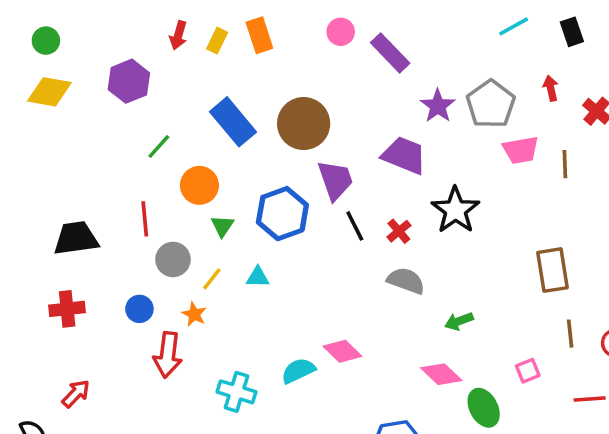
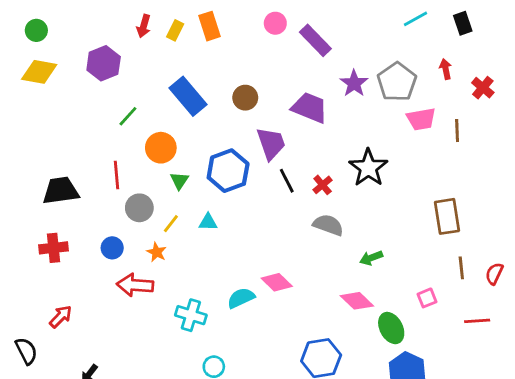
brown circle: (304, 124) -> (245, 98), size x0.6
purple trapezoid: (404, 155) -> (310, 108), moved
red arrow: (168, 355) -> (135, 285), turned 87

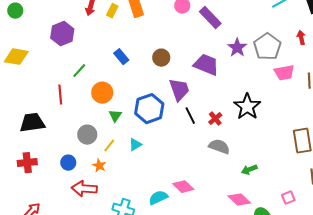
yellow diamond: (39, 72) -> (16, 57), moved
blue rectangle: (188, 96) -> (121, 57), size x0.6
red line: (116, 175) -> (60, 95), moved
cyan triangle: (208, 222) -> (135, 145), turned -32

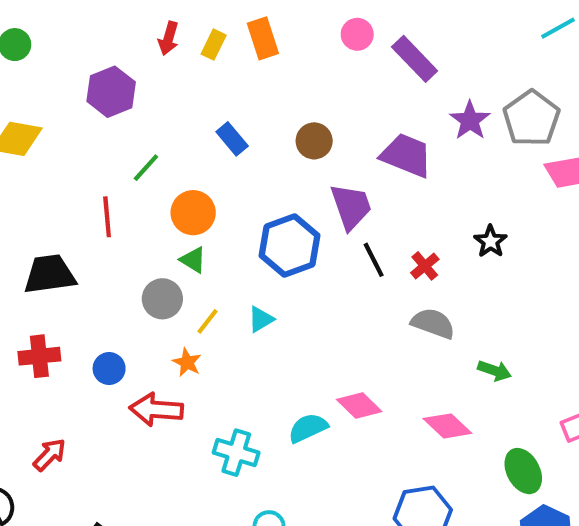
black star: (247, 107) -> (490, 241), size x0.6
green triangle: (115, 116) -> (193, 260), moved, turned -32
blue circle: (68, 163) -> (109, 369), moved
green arrow: (249, 170) -> (495, 371), turned -140
pink diamond: (239, 200) -> (447, 426), moved

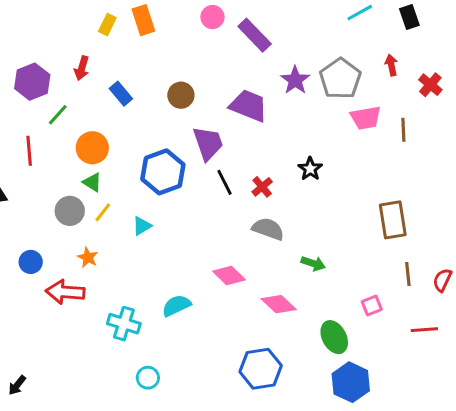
red arrow: (169, 38) -> (82, 68), moved
purple hexagon: (111, 92) -> (32, 82), moved
yellow line: (207, 321) -> (103, 212), moved
pink diamond: (359, 405) -> (229, 275), moved

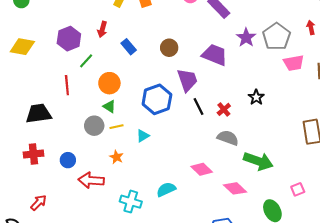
yellow line: (103, 212) -> (116, 127), turned 40
orange star: (88, 257) -> (116, 157), moved
green arrow: (313, 263) -> (258, 161), size x1.8

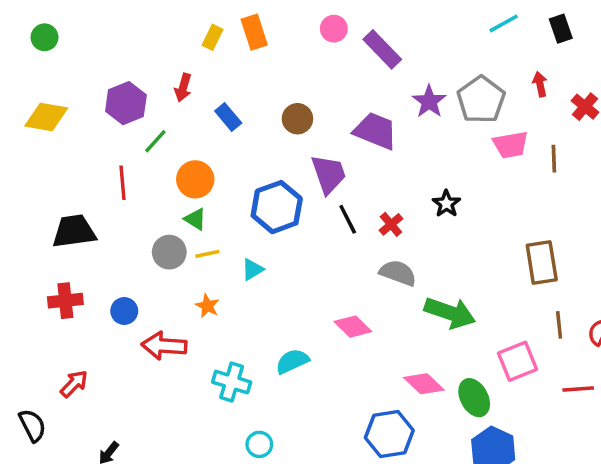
pink diamond: (235, 188) -> (424, 384), moved
pink square: (298, 189) -> (517, 361), size x1.6

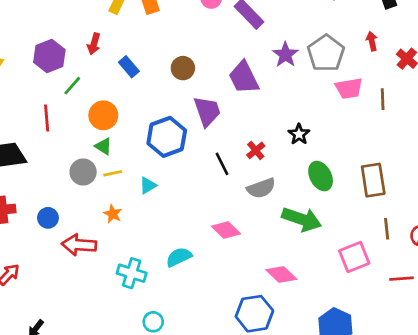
purple trapezoid: (375, 131) -> (244, 78), turned -138
black line: (348, 219) -> (222, 164), moved
gray semicircle: (398, 273) -> (261, 188), turned 140
green ellipse: (474, 398) -> (321, 176), moved

